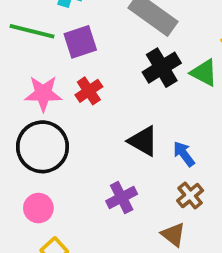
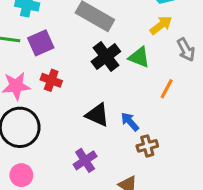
red cross: (89, 91) -> (51, 80), turned -30
brown cross: (190, 195) -> (147, 146), moved, turned 30

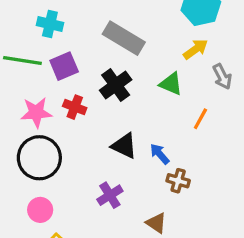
black cross: (106, 56) -> (116, 85), moved
brown cross: (147, 146) -> (178, 181), turned 30

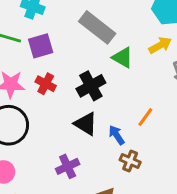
green triangle: (171, 84) -> (122, 58), moved
black cross: (116, 85) -> (91, 86), moved
orange line: (200, 119) -> (145, 117), moved

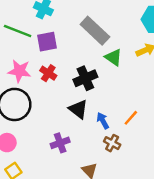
orange line: (145, 117) -> (131, 118), moved

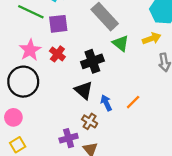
pink star: (19, 71) -> (30, 50), turned 30
purple cross: (60, 143) -> (69, 138), moved
brown cross: (112, 143) -> (90, 121), moved

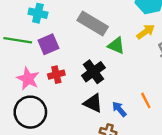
red cross: (57, 54) -> (56, 75), turned -35
orange line: (133, 102) -> (146, 100), turned -56

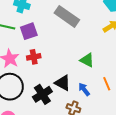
green triangle: (116, 46) -> (87, 60), moved
black cross: (93, 72) -> (42, 94), moved

